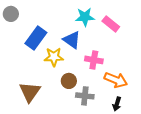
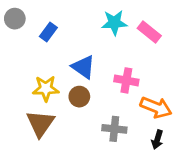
blue rectangle: (36, 38) -> (48, 32), moved, size x0.6
blue triangle: (72, 40) -> (83, 67), moved
yellow star: (54, 57) -> (46, 89), moved
brown circle: (69, 81) -> (79, 97), moved

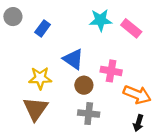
brown circle: (79, 97) -> (84, 85), moved
gray cross: (114, 129) -> (89, 114), moved

